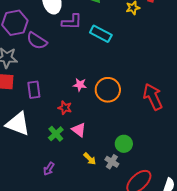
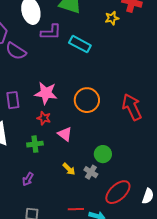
pink star: (80, 85) -> (46, 93), moved, size x1.6
pink triangle: (79, 130) -> (65, 134), moved
green cross: (56, 134) -> (35, 144), turned 35

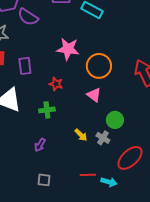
pink star: (46, 93) -> (68, 49), moved
pink triangle: (65, 134) -> (94, 95), moved

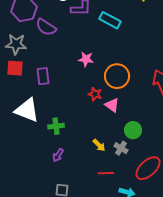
pink star: (68, 49) -> (86, 59), size x0.7
red star: (56, 84) -> (95, 94), moved
green cross: (47, 110) -> (56, 126), moved
red line: (88, 175) -> (106, 173), moved

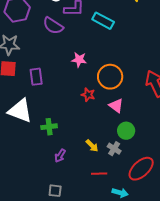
purple semicircle: (46, 27) -> (53, 26), moved
pink triangle: (112, 105) -> (116, 106), moved
purple arrow: (58, 155) -> (60, 156), moved

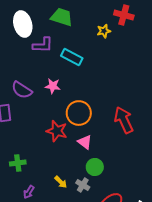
purple semicircle: (53, 26) -> (22, 90), moved
pink star: (79, 60) -> (53, 86), moved
red star: (88, 95) -> (57, 131), size x1.5

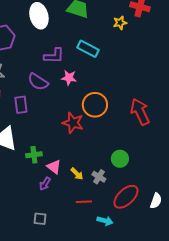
purple L-shape: (43, 45) -> (54, 56), moved
pink triangle: (85, 142) -> (54, 167), moved
green circle: (95, 167) -> (120, 159), moved

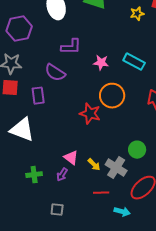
cyan rectangle: (88, 49) -> (134, 62), moved
pink star: (69, 78) -> (101, 63), moved
green cross: (34, 155) -> (34, 175), moved
gray cross: (99, 177) -> (116, 168), size x1.5

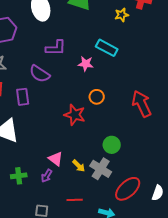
cyan rectangle: (134, 62) -> (107, 48), moved
orange circle: (112, 96) -> (97, 97), size x0.6
green circle: (137, 150) -> (112, 145), moved
red line: (101, 193) -> (75, 200), moved

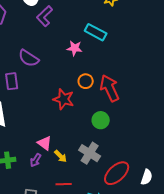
purple L-shape: (56, 48) -> (45, 16), moved, turned 135
red arrow: (142, 104) -> (110, 88), moved
green circle: (112, 145) -> (101, 120), moved
yellow arrow: (79, 166) -> (61, 156), moved

